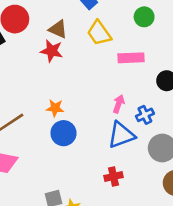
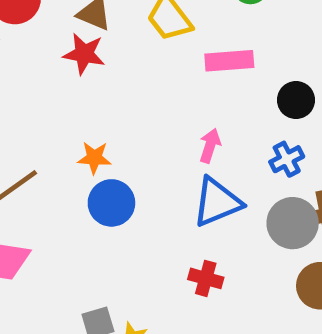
blue cross: (145, 115) -> (287, 159), moved
red cross: (114, 176) -> (206, 278), turned 30

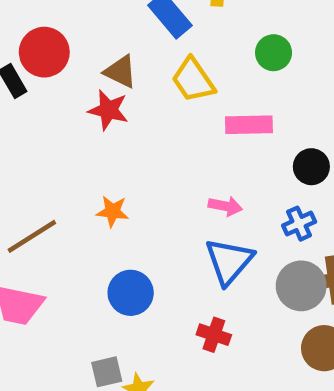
pink arrow: (210, 146) -> (225, 206), turned 80
blue triangle: (217, 202) -> (229, 261), turned -30
blue circle: (111, 203) -> (131, 293), moved

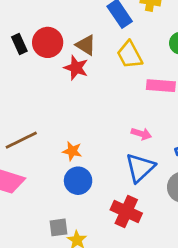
red circle: (44, 52) -> (48, 42), moved
orange star: (112, 211) -> (72, 151), moved
red cross: (214, 335) -> (126, 212), size x1.5

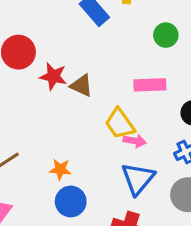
brown triangle: (86, 45) -> (82, 86), moved
yellow trapezoid: (130, 55) -> (120, 124), moved

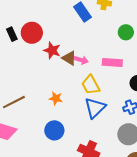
pink arrow: (135, 141) -> (81, 60), moved
orange star: (60, 169) -> (56, 98), moved
blue triangle: (138, 179) -> (95, 108), moved

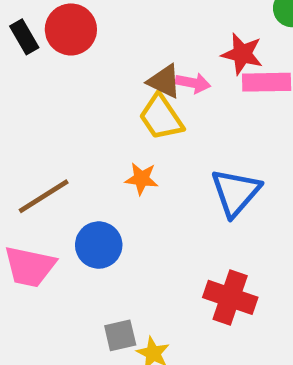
red star: (52, 50) -> (242, 54), moved
yellow trapezoid: (91, 85) -> (161, 117), moved
blue circle: (54, 130) -> (99, 245), moved

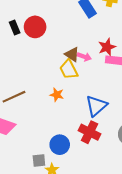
red star: (242, 54) -> (107, 47), turned 30
blue circle: (99, 245) -> (60, 145), moved
red cross: (230, 297) -> (90, 132), moved

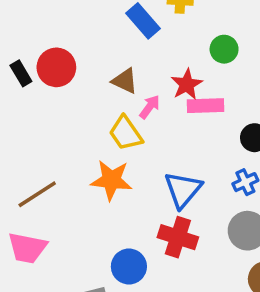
brown triangle: (72, 54) -> (125, 81), moved
pink arrow: (84, 57) -> (150, 107), turned -64
orange star: (57, 95) -> (111, 180), size x1.6

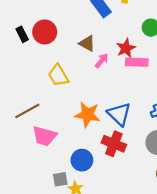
yellow trapezoid: (126, 133) -> (58, 75), moved
orange star: (111, 180) -> (87, 115), moved
blue triangle: (183, 190) -> (119, 114), turned -30
pink trapezoid: (27, 248) -> (44, 136), moved

